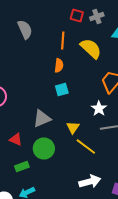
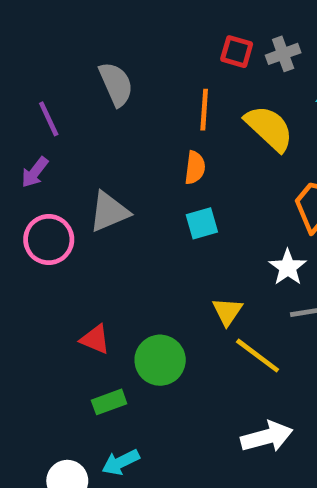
gray triangle: (42, 118) -> (109, 212), moved

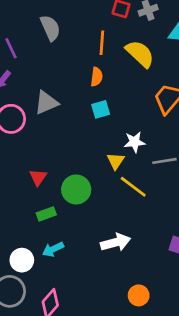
white star: (288, 267) -> (135, 142), moved, turned 30
red triangle: (95, 339) -> (38, 177), turned 42
white arrow: (267, 437) -> (116, 242), moved

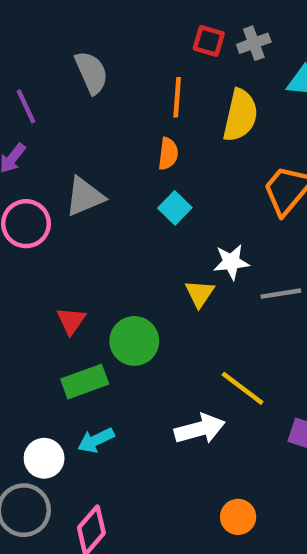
yellow semicircle: (140, 54) -> (240, 115), turned 60
cyan square: (101, 109) -> (175, 208), turned -30
yellow line: (133, 187) -> (243, 388), moved
green rectangle: (46, 214) -> (85, 382), size x1.4

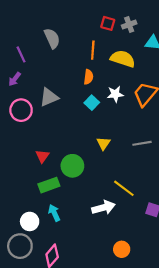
yellow semicircle: (240, 115) -> (123, 59), turned -85
white star: (231, 262) -> (115, 94), moved
cyan arrow: (96, 440) -> (54, 213), turned 91

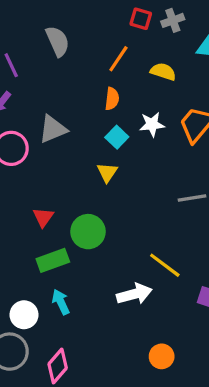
orange line: (93, 50) -> (118, 59), turned 30
yellow semicircle: (123, 59) -> (163, 72), size x0.7
yellow triangle: (103, 143) -> (107, 172), moved

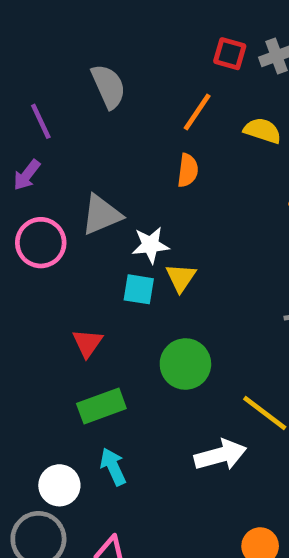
white star: (152, 124) -> (150, 245), moved
cyan square: (117, 137) -> (139, 289), moved, turned -35
green circle: (88, 232) -> (185, 364), moved

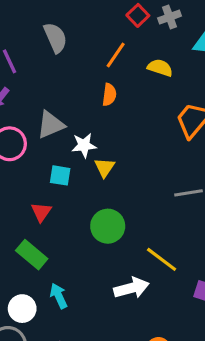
red square: (230, 54) -> (138, 15), turned 30
cyan square: (139, 289) -> (60, 175), moved
green rectangle: (101, 406) -> (32, 255), moved, turned 60

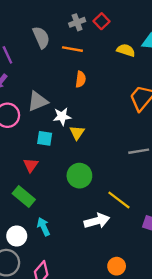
gray cross: (170, 17) -> (77, 22), moved
orange line: (116, 55) -> (72, 49), moved, turned 66
yellow semicircle: (160, 68) -> (126, 50), moved

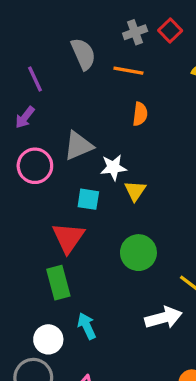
red triangle: (31, 165) -> (68, 238), size x1.5
green rectangle: (24, 197) -> (58, 283), turned 35

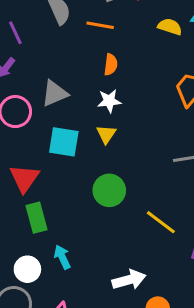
white star: (113, 167) -> (109, 101), moved
cyan square: (88, 199) -> (64, 142), size x1.5
red triangle: (68, 238) -> (24, 178), moved
white arrow: (163, 318) -> (129, 280), moved

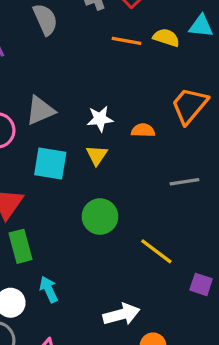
orange line: (100, 25) -> (126, 41), moved
orange semicircle: (111, 65) -> (143, 130), moved, turned -95

